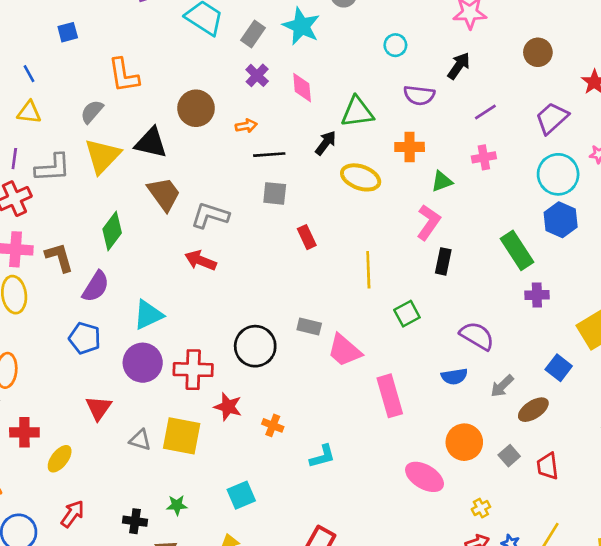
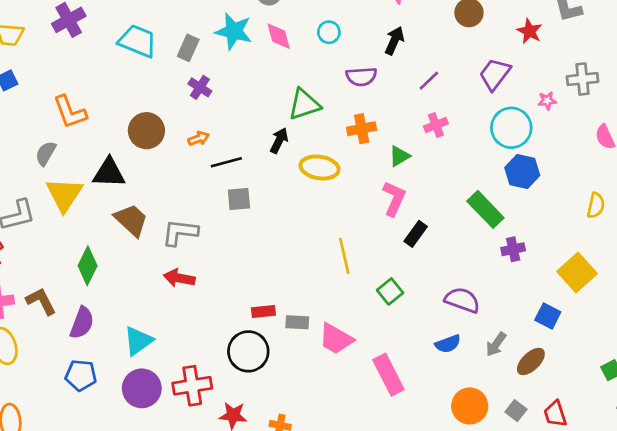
pink diamond: (302, 88) -> (279, 36), moved
red rectangle: (307, 237) -> (263, 312), moved, turned -60
black rectangle: (443, 261) -> (416, 234), turned 35

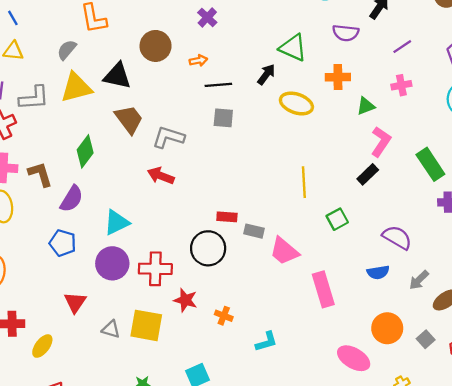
green triangle: (304, 104) -> (293, 48), turned 32
yellow triangle: (64, 195) -> (76, 88), turned 32
pink L-shape: (394, 199) -> (381, 142), moved

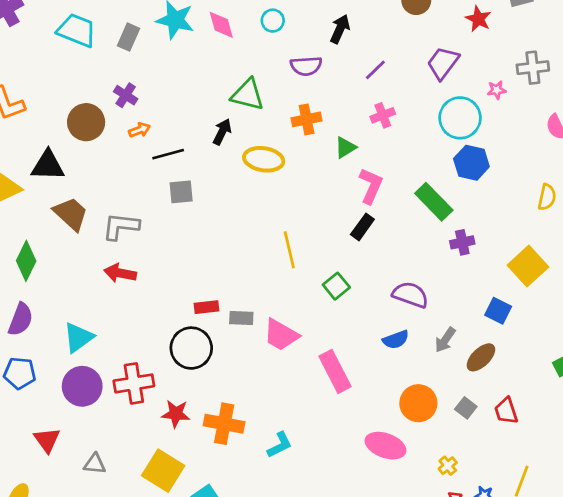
purple cross: (207, 17) -> (126, 95), moved
orange cross: (224, 316) -> (224, 424), size x1.8
yellow square: (146, 325) -> (163, 471), moved, turned 32

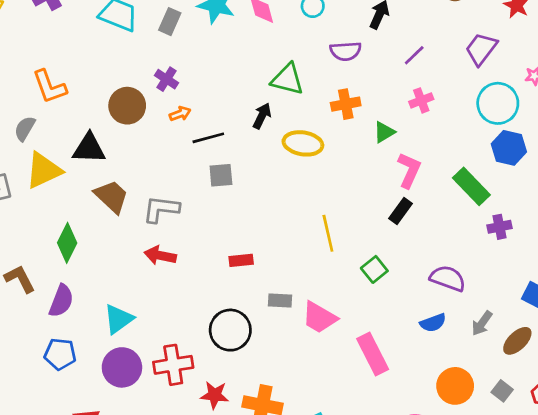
red rectangle: (207, 307) -> (241, 260), moved

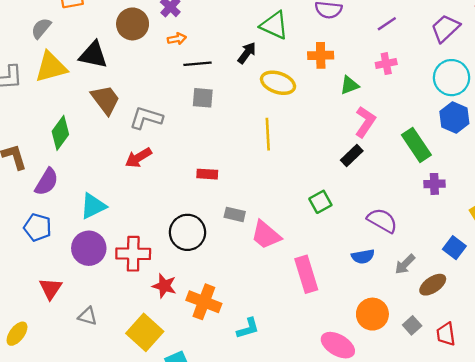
yellow line: (328, 233) -> (268, 134), moved
red arrow: (160, 255) -> (138, 158), turned -52

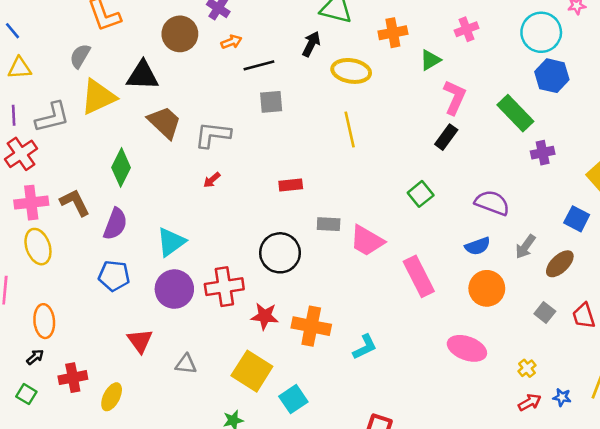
red arrow: (138, 158) -> (212, 180), size x0.6
orange circle: (372, 314) -> (487, 288), moved

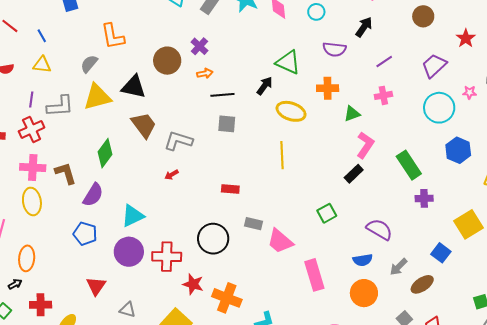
blue hexagon: (552, 76) -> (458, 150), moved

